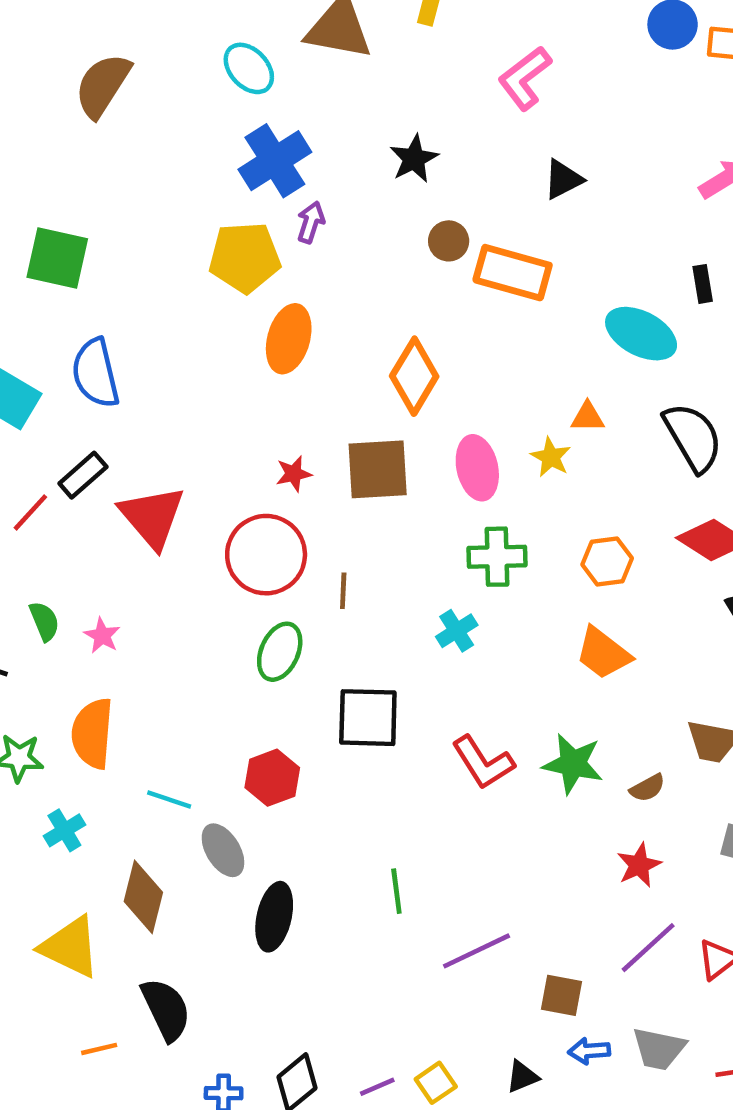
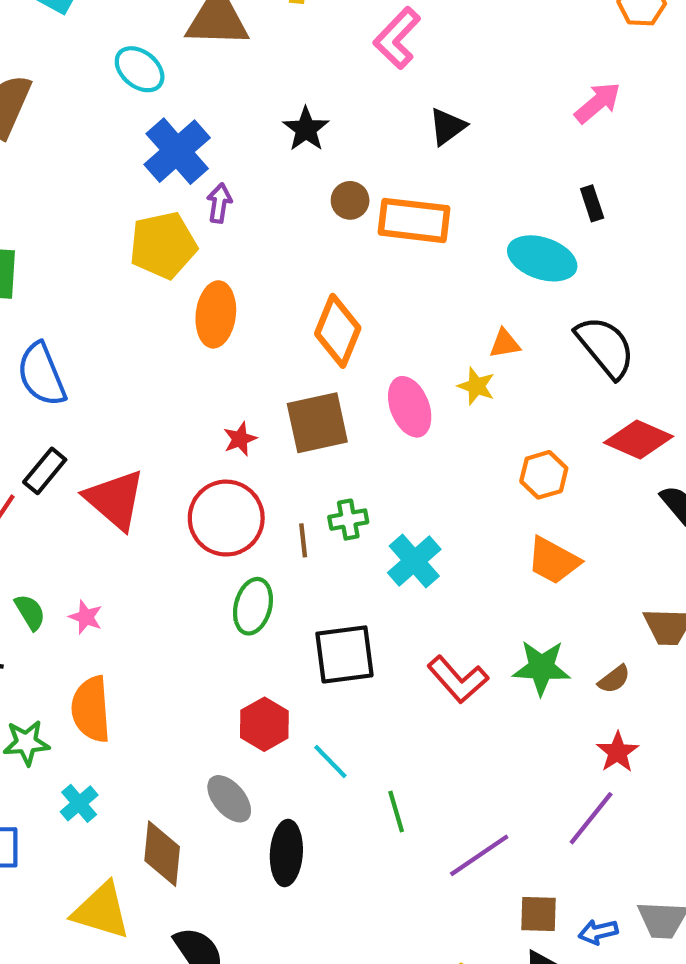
green cross: (497, 557) -> (348, 520), moved, size x0.7
cyan cross: (457, 631) -> (414, 561), size x1.4
cyan line: (169, 800) -> (330, 761), moved, turned 36
purple line: (648, 948) -> (591, 818), moved
brown square: (561, 995) -> (538, 914), moved

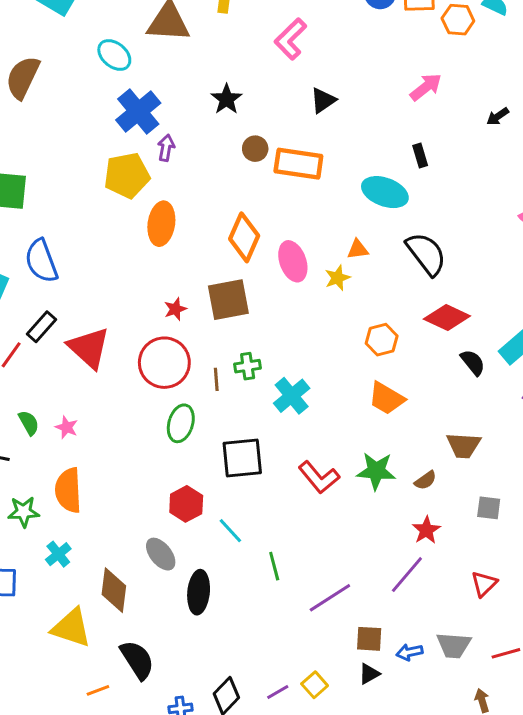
yellow star: (476, 386) -> (337, 278), turned 30
pink ellipse: (410, 407) -> (293, 261), moved

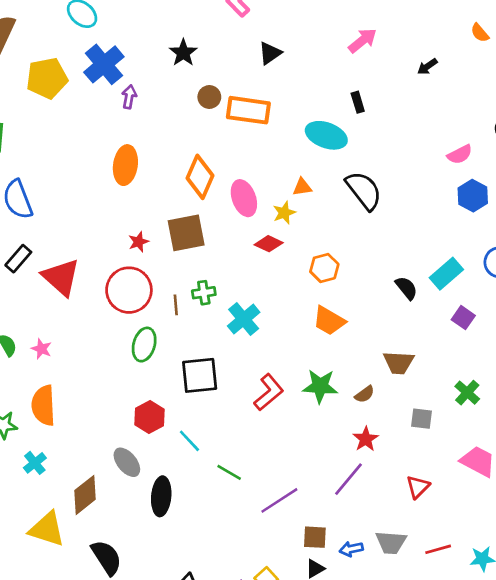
yellow pentagon: (127, 175) -> (47, 78), moved
red diamond: (447, 317) -> (269, 244), moved, size x0.7
red L-shape: (319, 477) -> (269, 392), turned -90
green line: (274, 566) -> (229, 472), turned -45
brown diamond: (114, 590) -> (85, 495), turned 45

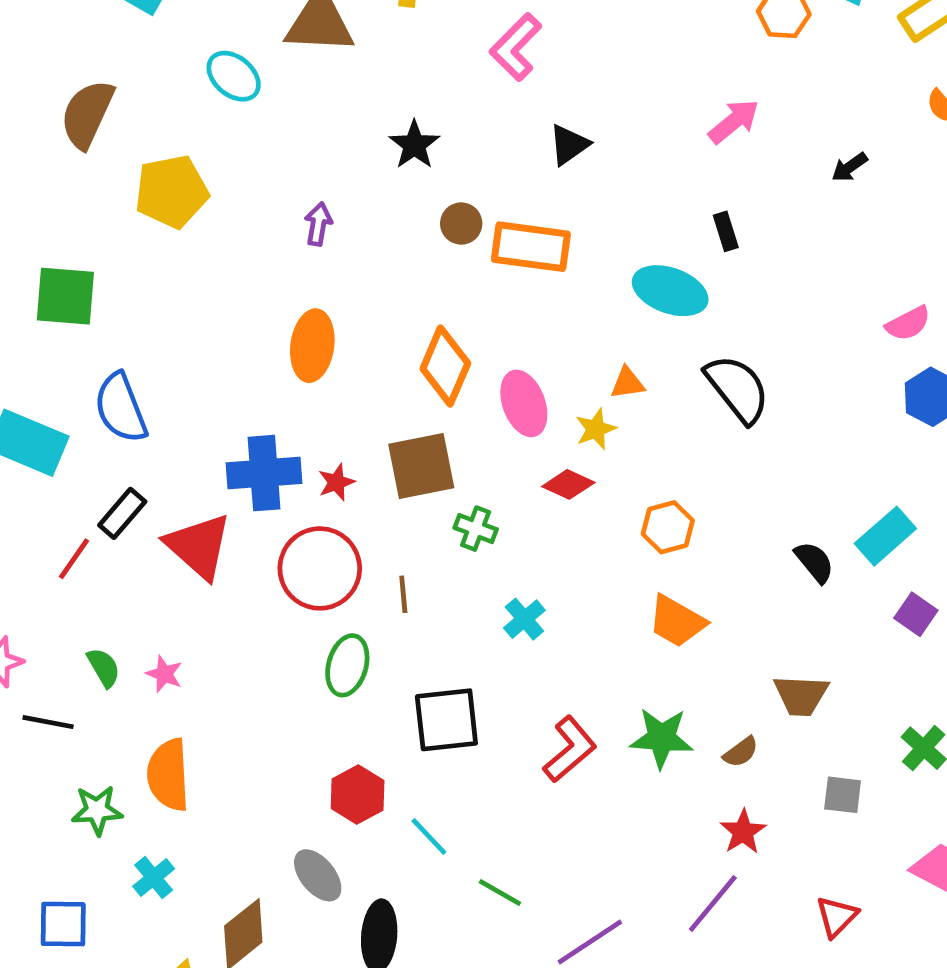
blue cross: (104, 64) -> (264, 473), moved, turned 36
green cross: (204, 293) -> (476, 529), moved, turned 30
cyan cross: (244, 319) -> (524, 619), size x0.7

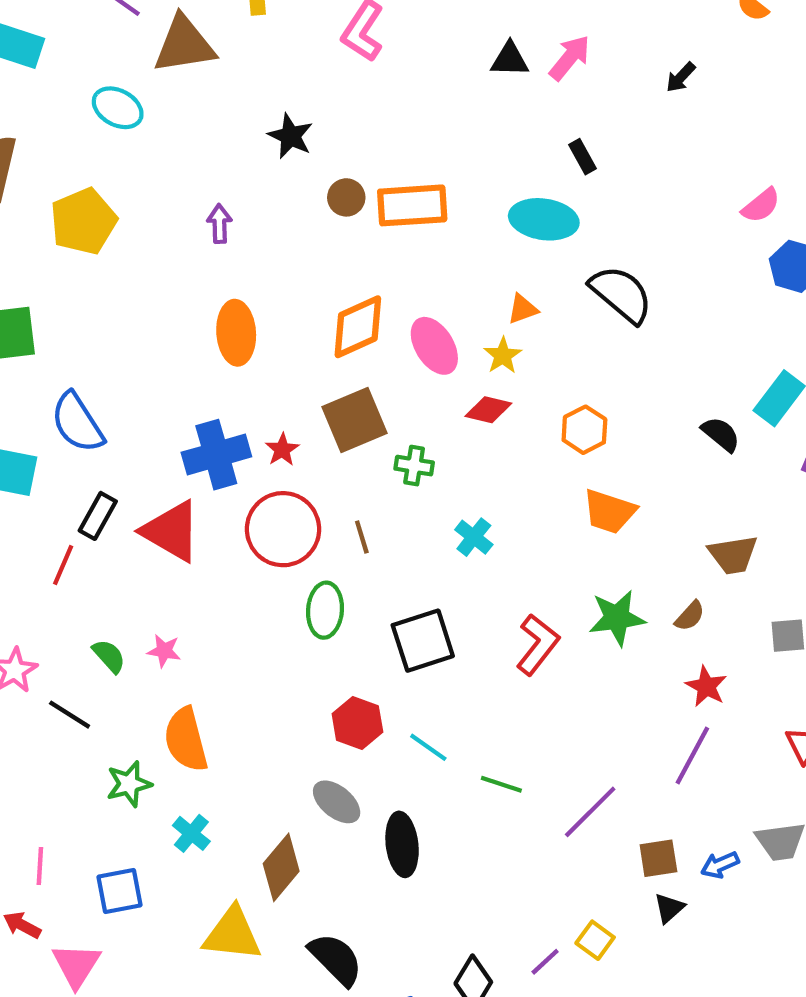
black triangle: (569, 145) -> (510, 59), moved, turned 48
orange diamond: (445, 366) -> (358, 327), turned 54
black line: (48, 722) -> (70, 715), turned 33

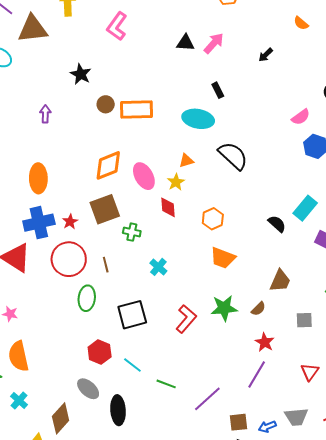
orange ellipse: (236, 333) -> (38, 178), moved
red diamond: (488, 410) -> (168, 207), turned 70
brown trapezoid: (733, 555) -> (280, 281), turned -60

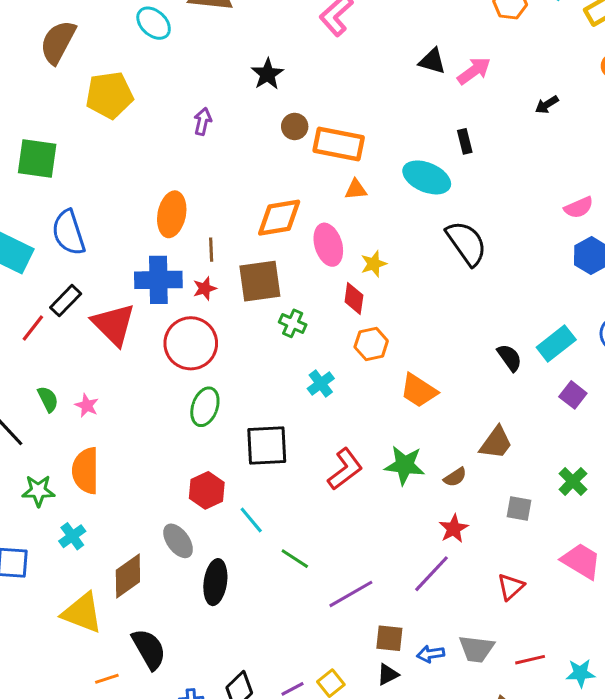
orange triangle: (186, 161) -> (356, 189), moved
orange hexagon: (213, 219) -> (371, 344), moved
brown line: (106, 265) -> (211, 250), moved

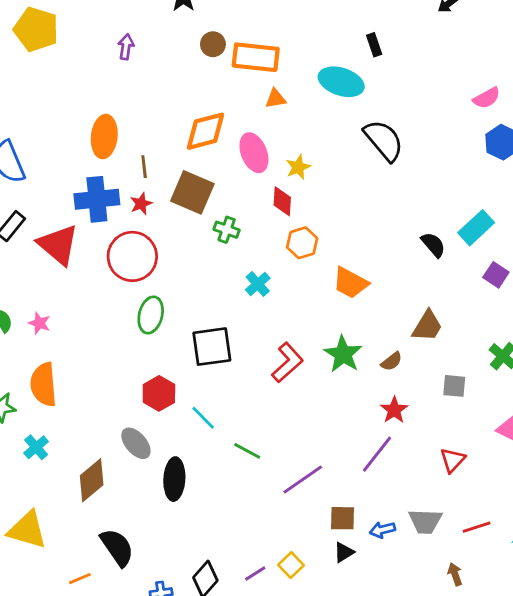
yellow pentagon: (109, 95) -> (36, 29), turned 30
brown square: (260, 281) -> (192, 192), turned 36
green star: (405, 465) -> (343, 354), turned 30
yellow triangle: (82, 613) -> (27, 530), moved

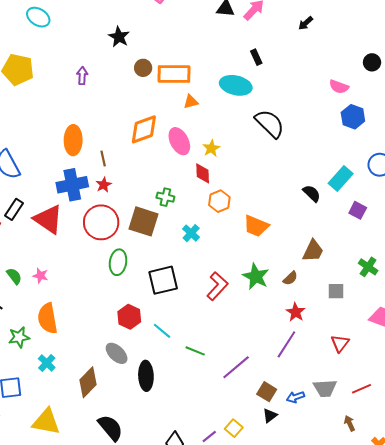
pink semicircle: (487, 98) -> (339, 87), turned 54
brown square: (192, 192) -> (143, 221), moved
brown square: (343, 518) -> (267, 392), turned 36

